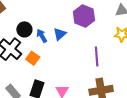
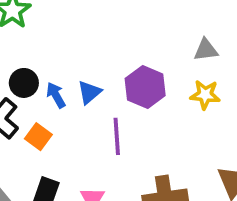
purple hexagon: (84, 16) -> (145, 87), moved
purple line: (97, 56) -> (117, 136), moved

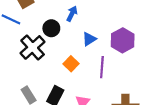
blue arrow: (56, 95) -> (72, 14), moved, turned 48
orange square: (38, 137) -> (71, 64), moved

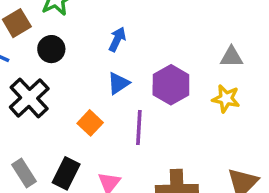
blue arrow: (72, 14) -> (117, 39), moved
black circle: (51, 28) -> (51, 49), moved

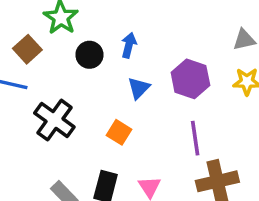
black circle: (51, 49) -> (89, 55), moved
purple line: (139, 127) -> (195, 138), moved

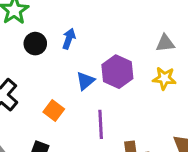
blue triangle: (139, 88) -> (85, 81), moved
purple line: (195, 138) -> (101, 124), moved

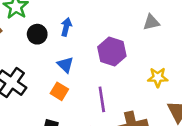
yellow star: (164, 78) -> (158, 77), moved
blue triangle: (85, 81) -> (65, 65), moved, turned -30

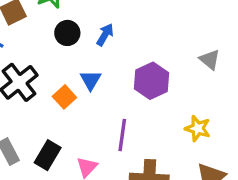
gray triangle: (151, 22) -> (210, 59), turned 36
orange square: (59, 91) -> (64, 97), moved

